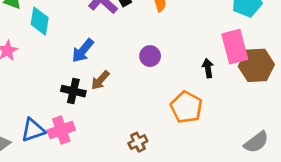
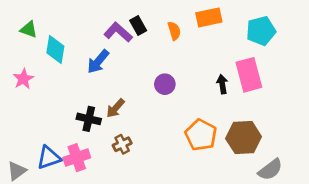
blue arrow: (83, 51) -> (98, 62), moved
brown hexagon: (256, 65) -> (244, 138), moved
black arrow: (208, 68) -> (222, 84), moved
brown cross: (138, 142) -> (122, 144), moved

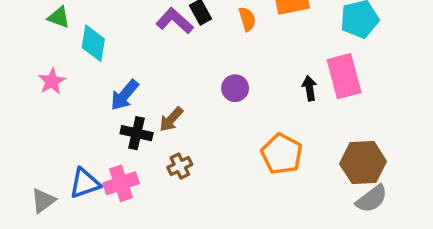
blue arrow: (98, 62) -> (124, 95), moved
brown hexagon: (244, 138) -> (363, 163), moved

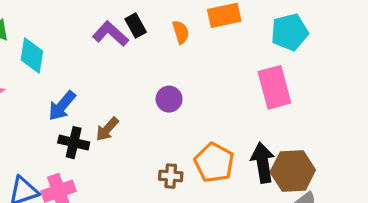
black arrow: (309, 88) -> (263, 163), moved, size x1.6
brown cross: (180, 166) -> (171, 176), moved, turned 30

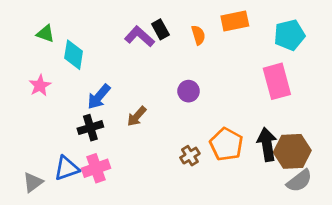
black cross: (74, 143) -> (90, 128), moved, turned -30
brown cross: (171, 176) -> (190, 156), turned -36

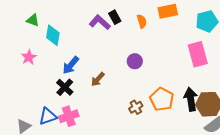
black cross: (90, 128) -> (65, 87), turned -30

